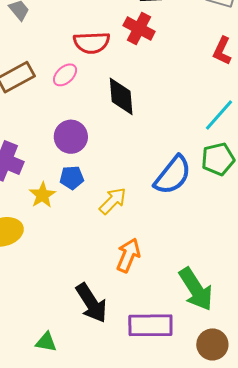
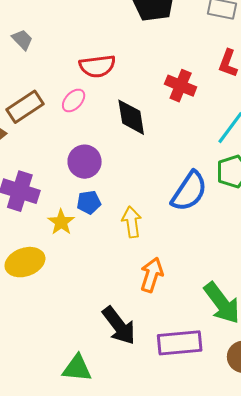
red cross: (139, 29) -> (181, 86), moved
yellow arrow: (113, 201) -> (132, 222), turned -48
green triangle: (46, 342) -> (77, 368), size x1.4

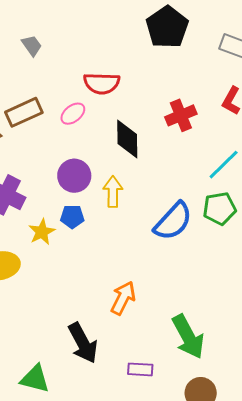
red cross: (181, 86) -> (181, 115), turned 36
yellow arrow: (132, 222) -> (113, 192), moved
purple rectangle: (180, 343) -> (140, 369), size x0.6

